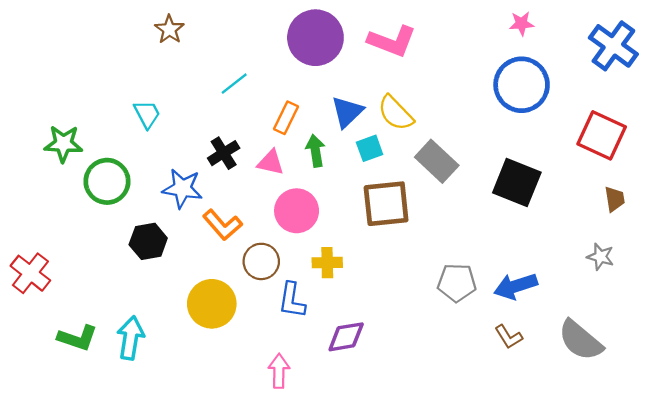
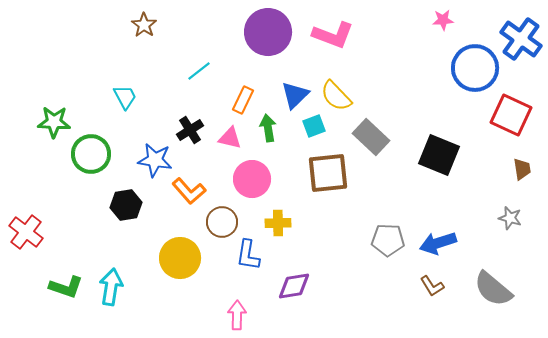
blue circle: (522, 85) -> (475, 68), moved

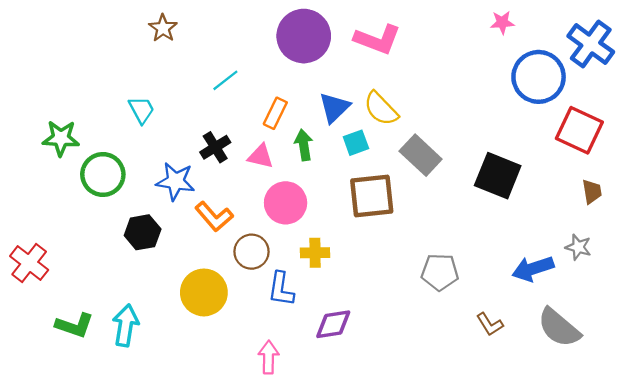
blue arrow: (438, 243) -> (533, 269), moved

